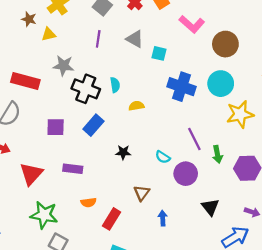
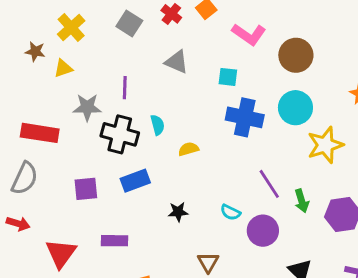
purple line: (98, 39) -> (125, 88), moved
cyan square: (159, 53) -> (228, 77), moved
blue rectangle: (93, 125) -> (135, 181), turned 35

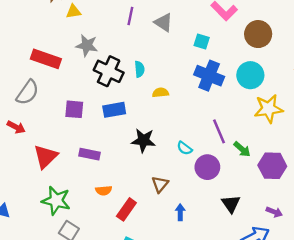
purple line: (125, 88) -> (130, 16), moved
green arrow: (302, 201) -> (242, 149), turned -42
black star: (178, 212) -> (143, 140), size x1.5

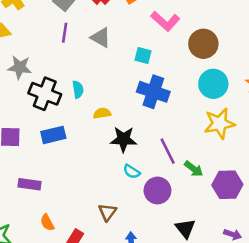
cyan circle: (250, 75) -> (213, 84), moved
black star: (143, 140) -> (123, 139), moved
orange semicircle: (104, 191) -> (47, 223), turned 70

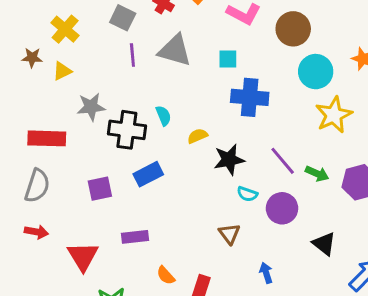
gray triangle: (101, 37) -> (175, 50), size x1.4
brown triangle: (107, 212) -> (229, 234), moved

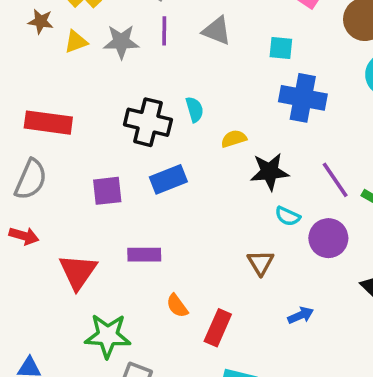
gray triangle: (175, 50) -> (217, 31), size x0.7
gray star: (91, 107) -> (121, 42), moved
blue arrow: (266, 273) -> (301, 315), turned 78

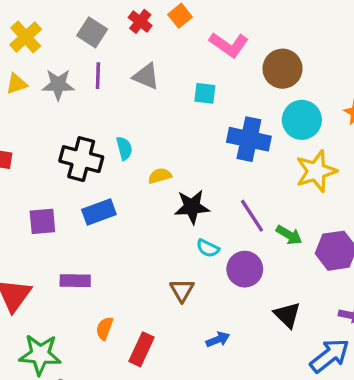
blue cross: (303, 98) -> (249, 139), moved
orange semicircle: (177, 306) -> (104, 328), turned 55

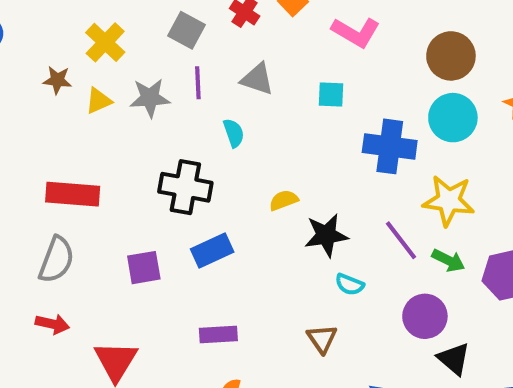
brown circle: (283, 69) -> (451, 56), moved
cyan semicircle: (124, 148) -> (234, 133), moved
yellow star: (316, 171) -> (449, 201), moved, turned 30
purple circle: (245, 269) -> (425, 316), moved
purple rectangle: (75, 281) -> (218, 334), moved

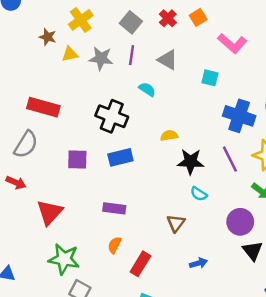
cyan semicircle: (234, 133) -> (147, 89), turned -48
purple line: (401, 240) -> (230, 159), moved

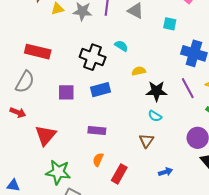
cyan semicircle: (147, 89) -> (121, 46), moved
cyan semicircle: (199, 194) -> (155, 116), moved

